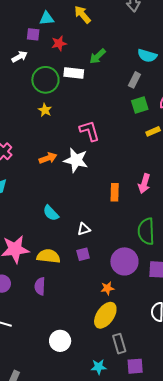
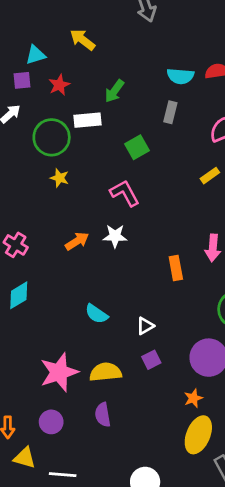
green square: (140, 105) -> (137, 147), moved
white star: (76, 160) -> (115, 236), size x0.7

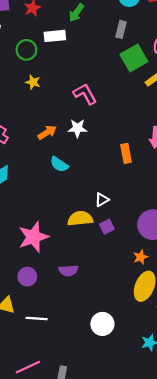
green circle: (52, 137) -> (26, 50), size x0.7
green square: (137, 147) -> (134, 58), moved, size x1.4
cyan semicircle: (97, 314) -> (59, 164), moved
yellow semicircle: (106, 372) -> (80, 219), moved
purple semicircle: (103, 415) -> (68, 271), turned -84

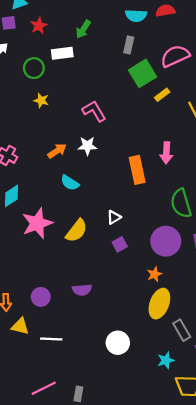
orange rectangle: (126, 153) -> (137, 170), size x1.4
yellow semicircle: (80, 219) -> (77, 231), moved, turned 135
pink star: (33, 237) -> (37, 223), moved

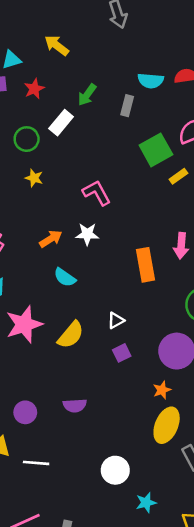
gray rectangle: (129, 45) -> (127, 106), moved
white rectangle: (62, 53) -> (61, 123), turned -45
cyan star: (166, 360) -> (146, 503), moved

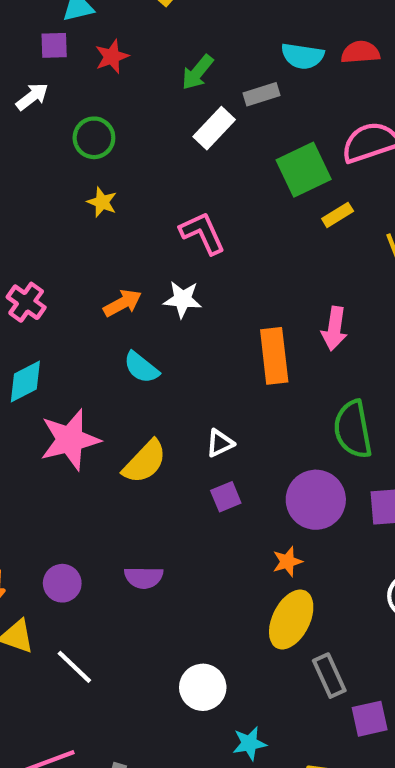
gray rectangle: (127, 106) -> (261, 94), turned 54
white rectangle: (61, 123) -> (214, 128), moved
white line: (36, 463) -> (74, 667), turned 35

